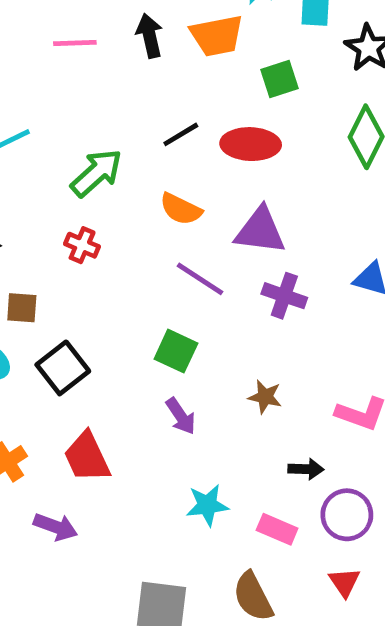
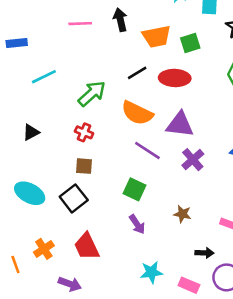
orange trapezoid: (217, 36) -> (157, 37), moved
orange semicircle: (181, 209) -> (137, 113), size x1.4
purple cross: (284, 296) -> (193, 160), turned 30
brown square: (22, 308) -> (84, 166), moved

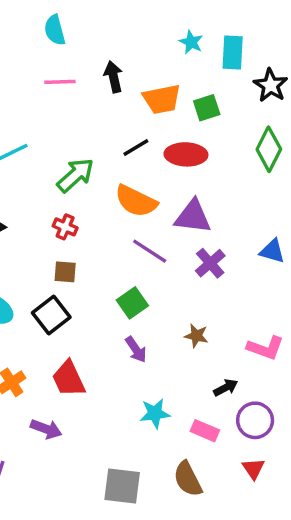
green square: (135, 189) -> (132, 303), turned 30
black arrow: (204, 253) -> (226, 388), turned -30

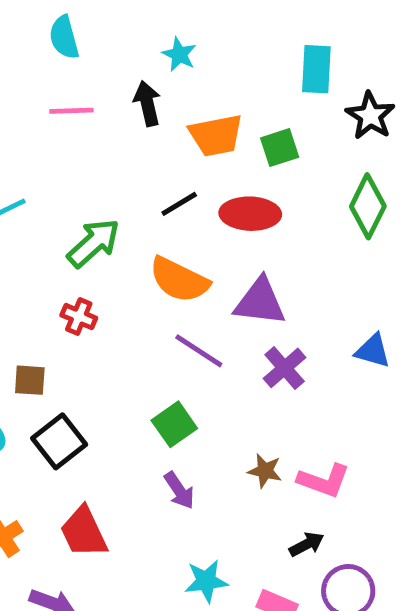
cyan star: (191, 42) -> (179, 54), moved
brown square: (65, 272) -> (30, 380), moved
pink L-shape: (265, 348) -> (324, 481), moved

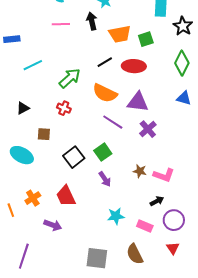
blue triangle: (373, 351) -> (184, 98), moved
black square: (59, 441) -> (74, 157), moved

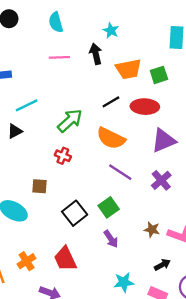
purple triangle: (138, 102) -> (164, 141), moved, turned -30
black triangle: (23, 108) -> (15, 131), moved
black arrow: (157, 201) -> (162, 265), moved

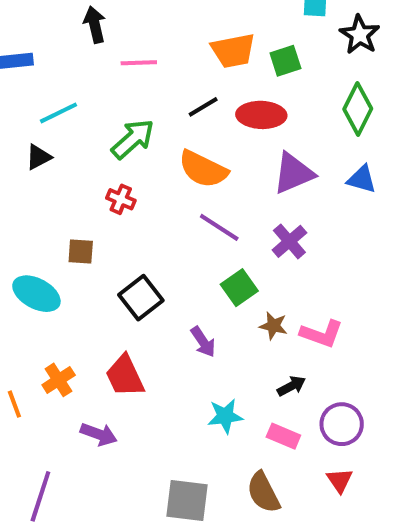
black arrow: (96, 54) -> (95, 25), moved
pink line: (59, 57) -> (139, 63), moved
green square: (109, 207) -> (239, 288), moved

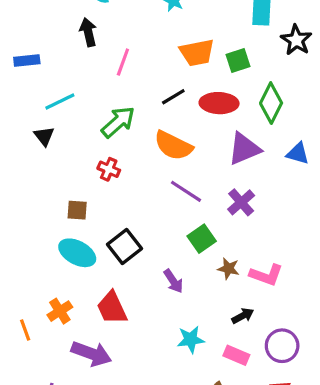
pink line: (139, 63) -> (123, 62), turned -68
green diamond: (358, 109) -> (271, 103), moved
black triangle: (38, 157) -> (44, 136), turned -40
cyan ellipse: (36, 294) -> (77, 253), moved
purple arrow: (99, 434) -> (91, 354), size x1.4

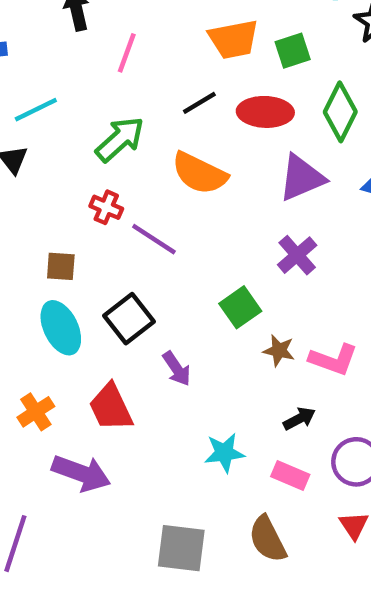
purple line: (186, 191) -> (154, 239), moved
cyan ellipse: (77, 253) -> (61, 328), turned 36
purple arrow: (173, 281) -> (177, 369), moved

